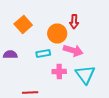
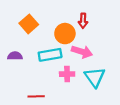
cyan rectangle: (43, 54) -> (50, 55), size x1.5

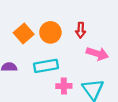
orange circle: (65, 34) -> (50, 32), moved
pink arrow: (82, 52) -> (97, 54), moved

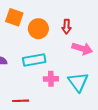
orange square: (24, 34) -> (14, 17), moved, turned -30

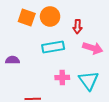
orange circle: (38, 29) -> (50, 16), moved
cyan rectangle: (34, 60) -> (53, 47), moved

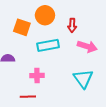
orange square: (27, 17) -> (22, 27), moved
pink cross: (62, 77) -> (37, 76), moved

